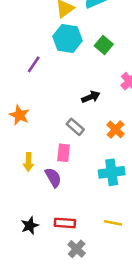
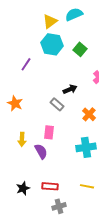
gray rectangle: (75, 127) -> (57, 104), moved
gray cross: (77, 249) -> (59, 206), turned 32

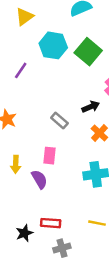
yellow triangle: (50, 21) -> (24, 17), moved
green square: (80, 49) -> (88, 52), size x1.5
black arrow: (70, 89) -> (91, 107), moved
black star: (23, 188) -> (24, 233), moved

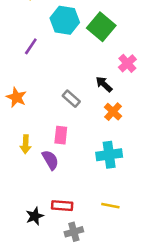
black arrow: (91, 107) -> (104, 84), turned -114

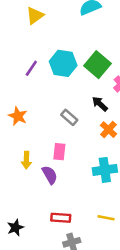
cyan hexagon: (65, 20) -> (63, 63), moved
green square: (101, 27) -> (97, 65), moved
black star: (35, 216) -> (15, 228), moved

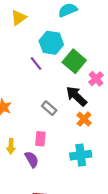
cyan hexagon: (63, 63) -> (51, 43), moved
purple line: (31, 68) -> (36, 63), moved, turned -72
black arrow: (100, 104) -> (76, 96), size x1.5

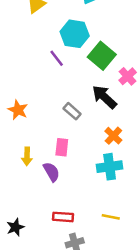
orange cross: (84, 119) -> (113, 136), moved

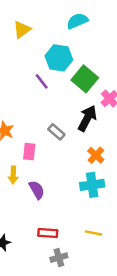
black arrow: (104, 97) -> (87, 118), turned 75
pink rectangle: (62, 147) -> (29, 152), moved

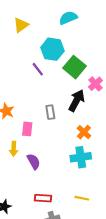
gray rectangle: (56, 132) -> (50, 112), turned 40

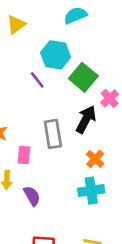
gray rectangle: (50, 112) -> (53, 134), size x1.5

